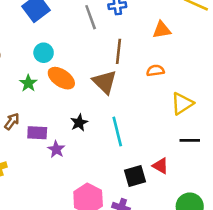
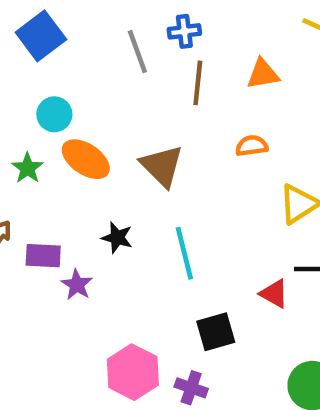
brown line: (119, 51) -> (198, 83), moved
black star: (79, 123) -> (117, 238), turned -30
red triangle: (160, 166) -> (274, 294), moved

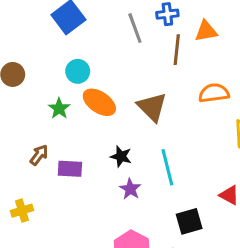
orange triangle: (263, 74) -> (206, 31), moved
orange semicircle: (252, 146) -> (214, 93), size x1.4
purple star: (77, 285) -> (130, 189), moved

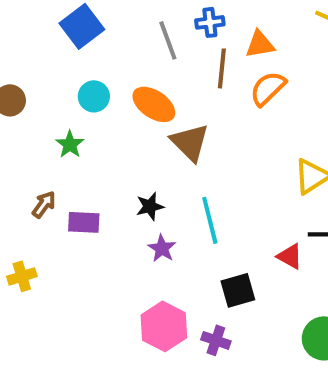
orange semicircle: (214, 93) -> (268, 88), moved, turned -36
orange ellipse: (99, 102) -> (154, 104), moved
black star: (121, 156) -> (150, 206), turned -30

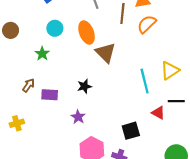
orange ellipse: (154, 104) -> (87, 33), turned 35
cyan line: (210, 220) -> (145, 81), moved
purple star: (162, 248) -> (78, 117), moved

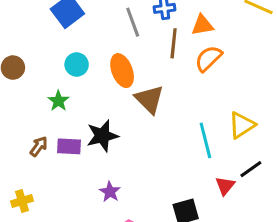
black star: (84, 86) -> (102, 136), moved, size x1.5
purple rectangle: (50, 95) -> (69, 146), moved
black line: (176, 101) -> (251, 169), turned -35
red triangle: (158, 113) -> (225, 186), turned 40

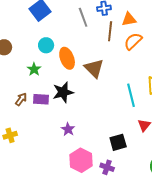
orange ellipse: (122, 71) -> (67, 58), moved

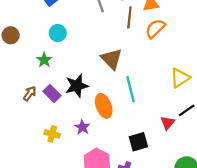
orange ellipse: (67, 58) -> (104, 106), moved
cyan line: (131, 95) -> (131, 89), moved
purple rectangle: (41, 99) -> (52, 94), turned 42
yellow cross: (10, 135) -> (52, 134), moved, turned 32

